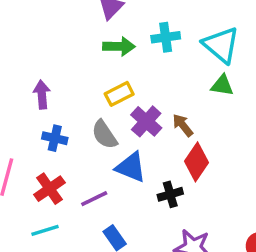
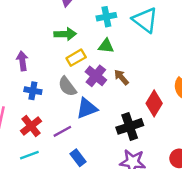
green arrow: (119, 46) -> (65, 34), moved
green triangle: (222, 85) -> (106, 46), moved
red diamond: (197, 162) -> (154, 103), moved
blue triangle: (131, 167) -> (87, 108), turned -40
black cross: (170, 194) -> (130, 126), moved, size x1.5

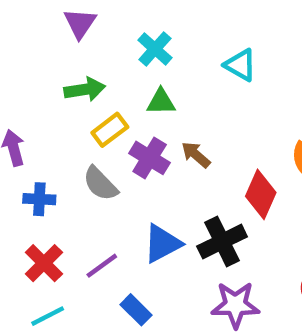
cyan cross: (106, 17) -> (155, 49), turned -30
cyan triangle: (145, 20) -> (240, 65), moved, size x0.7
blue triangle: (87, 108) -> (162, 244), moved

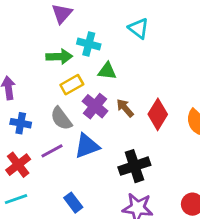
cyan cross: (155, 49) -> (89, 44), moved, turned -35
cyan triangle: (240, 65) -> (139, 28), moved
red diamond: (261, 194) -> (158, 114), moved
blue triangle: (162, 244) -> (87, 146), moved
purple line: (102, 266) -> (52, 151), moved

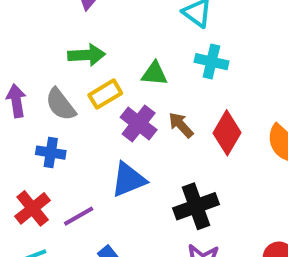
cyan cross: (89, 44) -> (211, 62), moved
gray semicircle: (61, 118) -> (61, 104), moved
blue cross: (21, 123) -> (51, 153), moved
purple line: (52, 151) -> (79, 216), moved

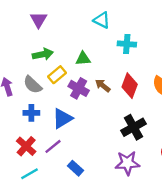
cyan cross: (211, 62) -> (127, 44), moved
blue triangle: (128, 180) -> (62, 118), moved
black cross: (196, 206) -> (134, 127), moved

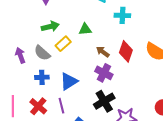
purple cross: (79, 88) -> (104, 73), moved
black cross: (134, 127) -> (104, 101), moved
purple line: (53, 146) -> (61, 106), turned -63

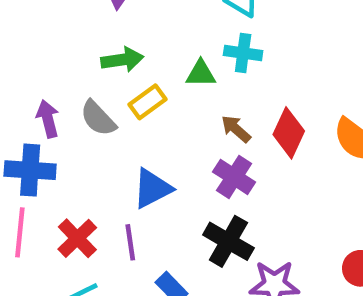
cyan cross: (122, 15) -> (243, 53), moved
blue cross: (42, 77) -> (30, 170), moved, size x1.5
black cross: (104, 101) -> (228, 241), turned -35

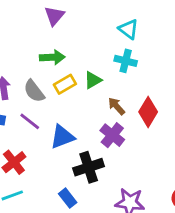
green triangle: (201, 74) -> (93, 80), moved, turned -36
black cross: (228, 241) -> (89, 167), moved, turned 36
purple line: (130, 242) -> (30, 121), moved, turned -50

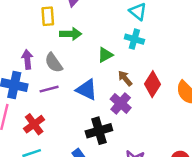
yellow rectangle: (65, 84) -> (48, 16), moved, turned -66
purple line: (30, 121) -> (49, 89), turned -54
blue triangle: (62, 137) -> (87, 90), moved, turned 45

